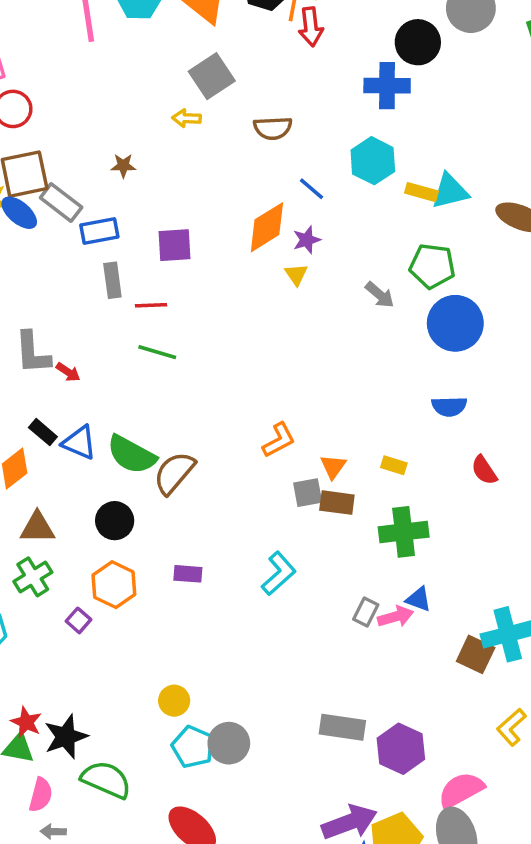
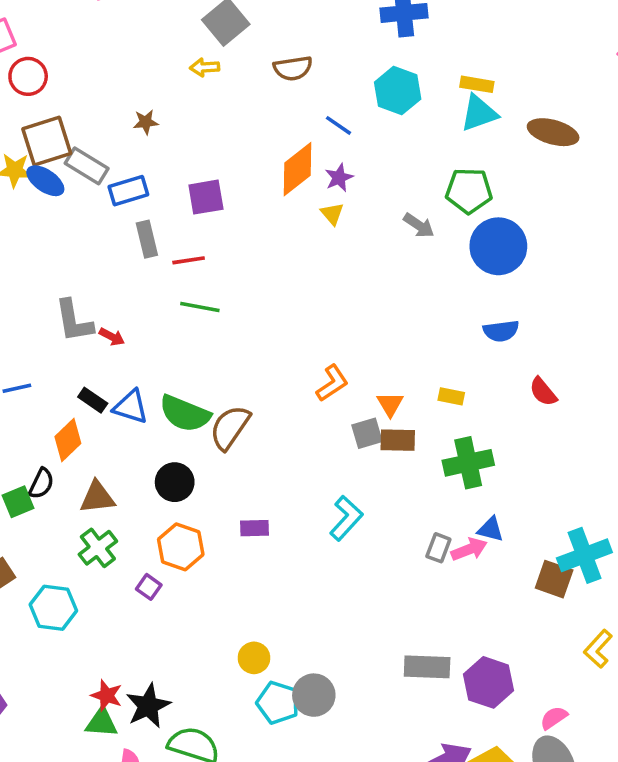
yellow rectangle: (421, 192) -> (477, 84), moved
pink semicircle: (461, 790) -> (554, 718), size x0.6

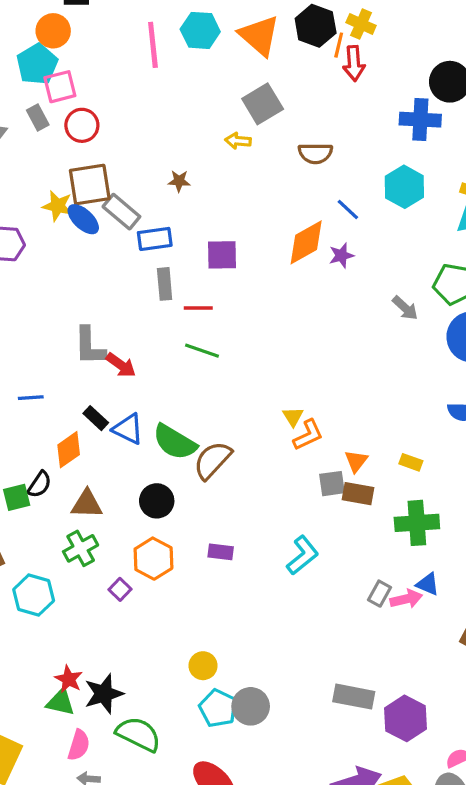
yellow triangle: (332, 214) -> (293, 417), moved
red arrow: (112, 337) -> (121, 365), size x1.4

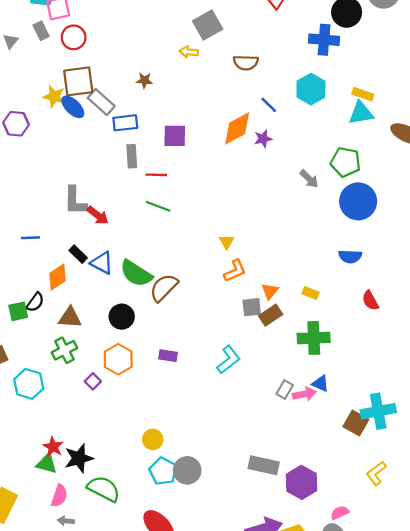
yellow triangle: (293, 417) -> (227, 242), moved
brown rectangle: (358, 494) -> (271, 315), turned -45

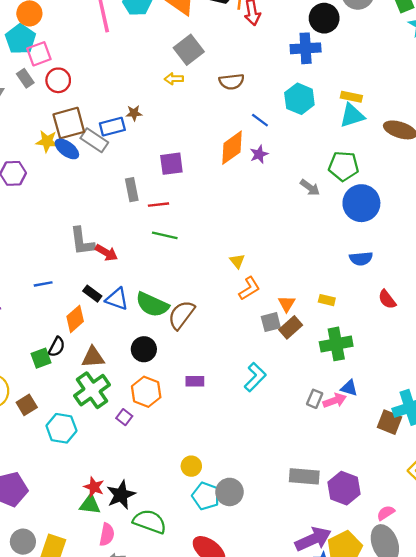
blue rectangle: (125, 123) -> (112, 127), moved
green cross: (64, 350) -> (92, 390), size x1.4

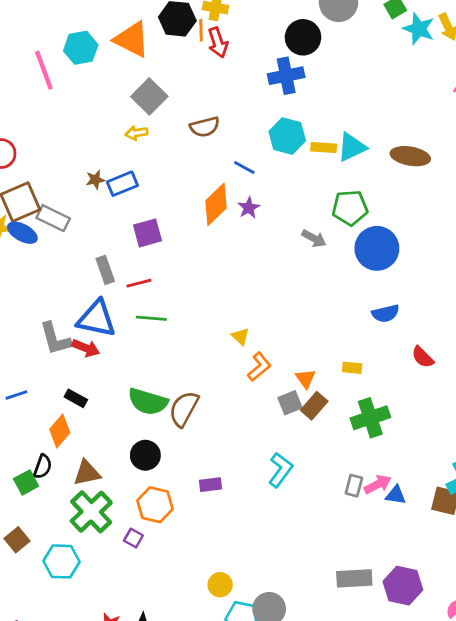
yellow rectangle: (351, 97) -> (324, 147), moved
blue rectangle: (112, 127) -> (122, 184), moved
blue triangle: (117, 299) -> (97, 319), moved, size x1.4
blue triangle: (349, 388) -> (396, 495), moved

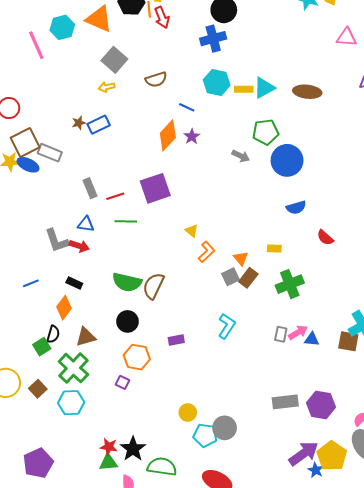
purple square: (148, 233) -> (155, 188), moved, size x1.4
blue triangle: (97, 319) -> (86, 224), size x0.6
green cross: (91, 512) -> (73, 368), moved

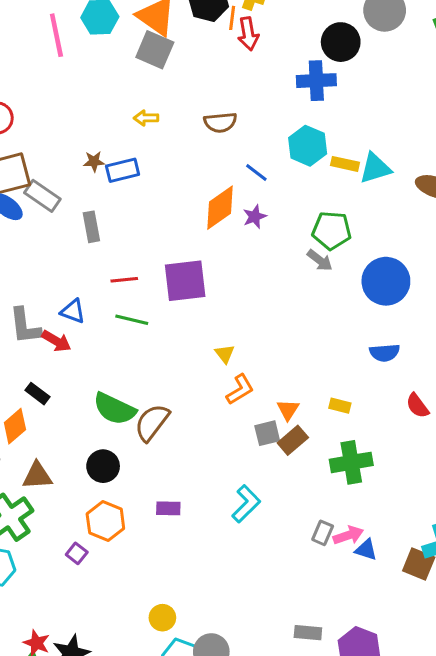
gray square: (114, 60) -> (155, 50), moved, turned -30
green pentagon: (266, 132) -> (332, 230), moved
gray rectangle: (90, 188) -> (91, 227), moved
gray rectangle: (285, 402) -> (308, 633), size x0.7

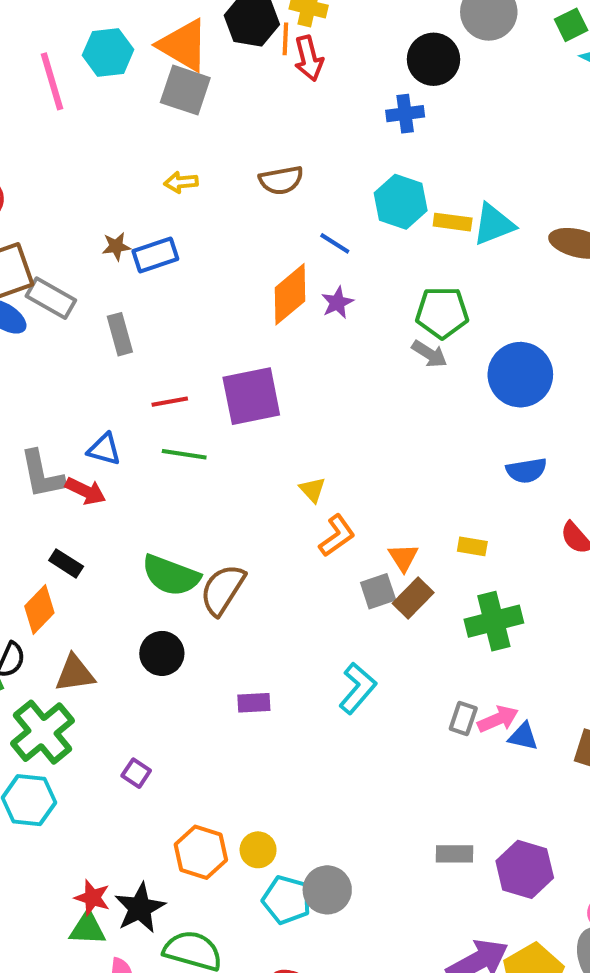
blue cross: (316, 81) -> (405, 114), size x0.7
orange hexagon: (105, 521) -> (201, 852), moved

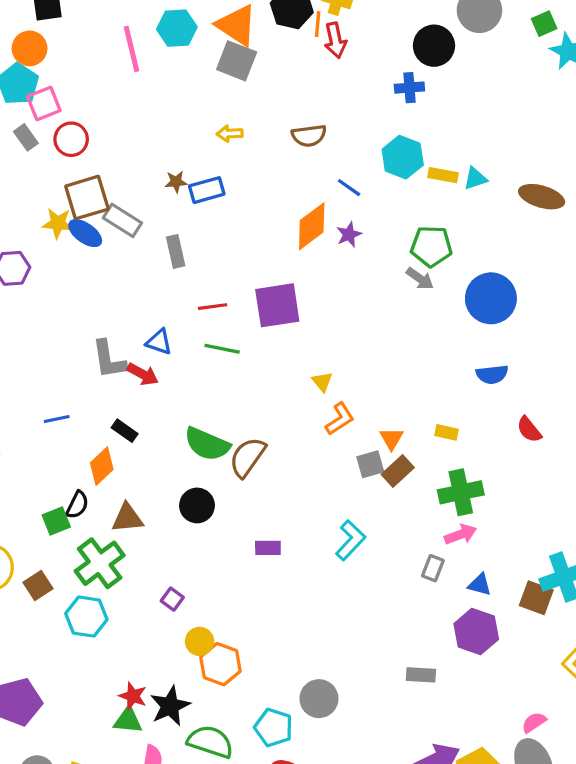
cyan triangle: (494, 224) -> (475, 179), size x0.7
pink arrow: (498, 719) -> (461, 534), moved
yellow circle: (258, 850) -> (200, 641), moved
purple hexagon: (525, 869) -> (476, 631), moved
cyan pentagon: (287, 900) -> (273, 728), moved

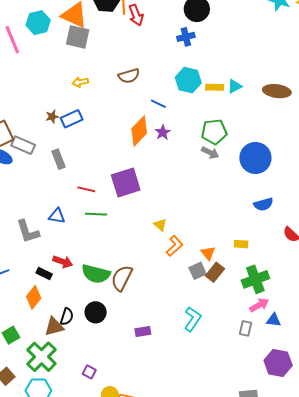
red line: (213, 307) -> (86, 189), turned 30
red arrow: (143, 374) -> (63, 262), moved
black semicircle: (77, 505) -> (67, 317), moved
blue triangle: (480, 585) -> (274, 320), moved

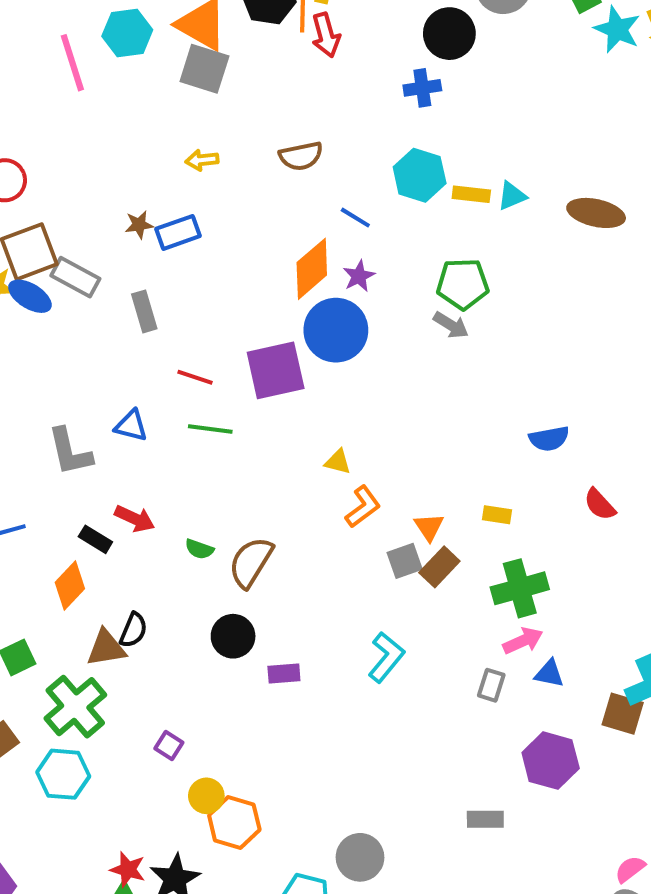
blue circle: (255, 158) -> (336, 330), moved
yellow triangle: (160, 225) -> (338, 462), turned -32
green semicircle: (96, 274) -> (199, 549), size x0.5
black circle: (96, 312) -> (233, 636), moved

